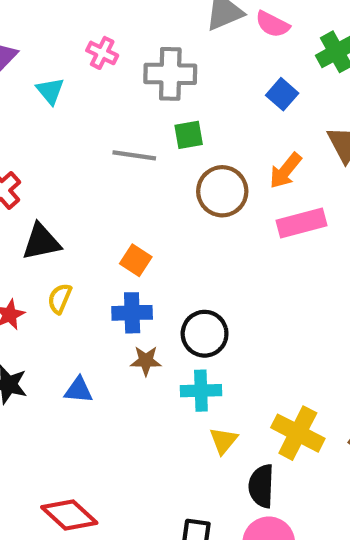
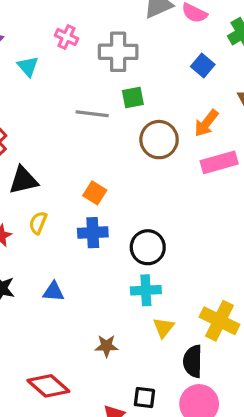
brown star: (146, 361) -> (106, 346), moved

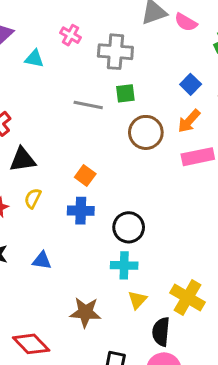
cyan triangle: (28, 66) -> (34, 59), turned -42
blue square: (203, 66) -> (191, 84), moved
brown star: (106, 346) -> (85, 312), size x1.5

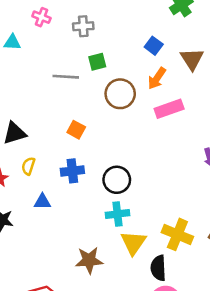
gray cross: (115, 52) -> (83, 26), size x0.7
orange square: (85, 175) -> (76, 130), moved
blue triangle: (42, 260) -> (42, 202), moved
yellow triangle: (137, 300) -> (133, 243), size x1.5

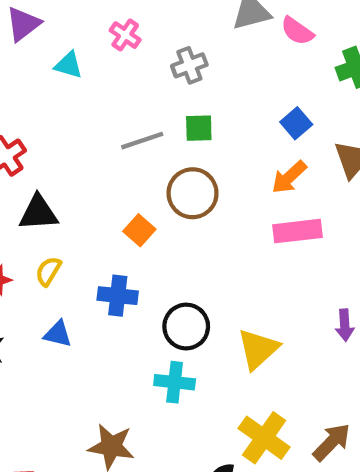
gray cross: (83, 26) -> (189, 65), turned -30
gray line: (66, 77) -> (142, 141), turned -35
brown circle: (120, 94) -> (193, 193), moved
yellow triangle: (133, 243) -> (258, 349), moved

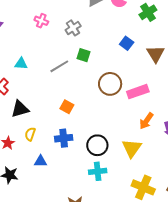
cyan triangle: (68, 65) -> (21, 64), moved
green square: (199, 128) -> (83, 55), turned 32
orange arrow: (289, 177) -> (146, 121), moved
brown circle: (193, 193) -> (110, 84), moved

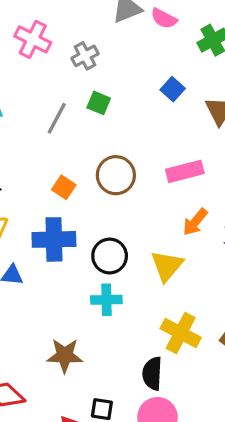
pink cross: (41, 21) -> (33, 39), size x1.5
gray line: (59, 66) -> (57, 118), turned -36
brown circle: (110, 84) -> (116, 175), moved
blue cross: (64, 138) -> (54, 239), size x1.4

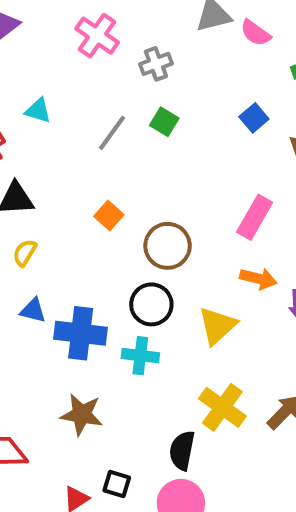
pink rectangle: (185, 171) -> (255, 217), turned -54
brown circle: (116, 175) -> (168, 246), moved
orange arrow: (195, 222) -> (258, 279), turned -124
blue cross: (54, 239) -> (81, 333), moved

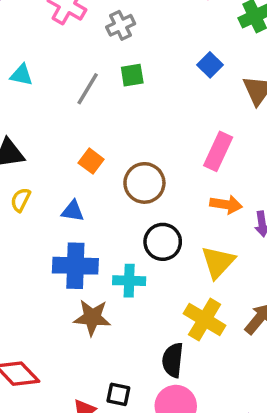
green square: (164, 122) -> (132, 75), turned -35
black circle: (151, 304) -> (163, 242), moved
blue triangle: (33, 311) -> (73, 211), moved
yellow triangle: (217, 326) -> (218, 262), moved
brown star: (82, 414) -> (92, 318), moved

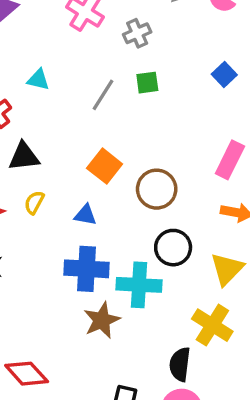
orange square: (91, 161) -> (105, 166), size x1.4
cyan cross: (129, 281) -> (139, 285), size x1.4
brown star: (92, 318) -> (102, 320), turned -30

